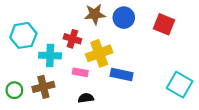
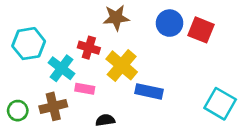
blue circle: (124, 18) -> (170, 23), moved
yellow cross: (99, 53) -> (122, 65), turned -30
cyan cross: (50, 56) -> (61, 68), turned 35
pink rectangle: (80, 72) -> (85, 89), moved

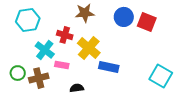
cyan hexagon: (29, 44) -> (28, 20), moved
green circle: (18, 111) -> (18, 73), moved

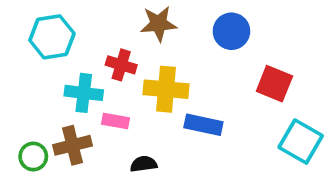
red square: (147, 22) -> (274, 84), moved
yellow cross: (89, 48) -> (166, 89), turned -35
cyan cross: (45, 50) -> (84, 93), turned -30
green circle: (18, 73) -> (33, 157), moved

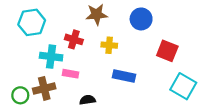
yellow cross: (166, 89) -> (109, 45), moved, size x0.6

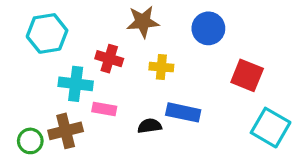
black semicircle: (88, 100) -> (150, 126), moved

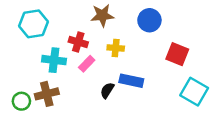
pink rectangle: (104, 109) -> (87, 64), moved, turned -56
black semicircle: (150, 126) -> (107, 90), turned -49

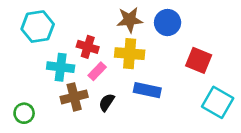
brown star: (102, 15) -> (130, 20), moved
yellow cross: (116, 48) -> (130, 54), size x1.5
black semicircle: (107, 90) -> (107, 102), moved
brown cross: (47, 94) -> (74, 97), moved

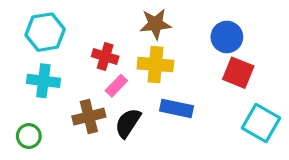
blue circle: (168, 23) -> (227, 37), moved
cyan cross: (61, 67) -> (43, 81), moved
black semicircle: (107, 102) -> (128, 123), size x1.4

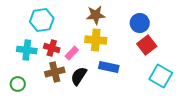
cyan hexagon: (45, 32) -> (42, 20), moved
red cross: (105, 56) -> (52, 48), moved
red square: (238, 73) -> (147, 45), turned 30

